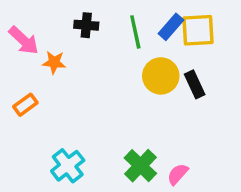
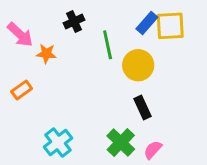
black cross: (86, 25) -> (74, 21), turned -30
green line: (135, 32) -> (108, 45), moved
black rectangle: (195, 84) -> (143, 108), moved

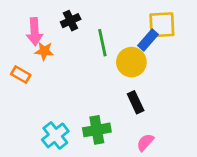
blue rectangle: (147, 23) -> (148, 40), moved
pink arrow: (20, 35) -> (35, 32), moved, turned 44
orange rectangle: (22, 90) -> (21, 75), moved, turned 66
green cross: (121, 142) -> (97, 130), moved, turned 36

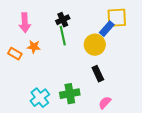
black cross: (71, 21) -> (63, 20), moved
green line: (102, 43) -> (63, 36), moved
orange star: (44, 51) -> (34, 47), moved

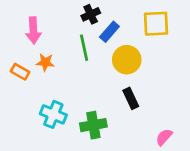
black cross: (63, 20) -> (91, 14), moved
blue rectangle: (107, 29) -> (109, 32), moved
cyan cross: (40, 98) -> (53, 114), moved, turned -30
pink semicircle: (105, 103) -> (164, 137), moved

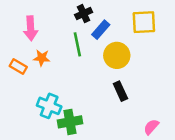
green cross: (93, 125) -> (70, 122), moved

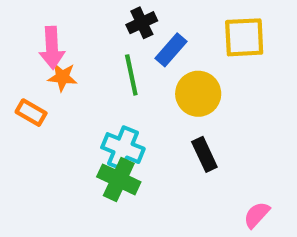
orange star: (42, 58) -> (62, 77), moved
cyan cross: (49, 106) -> (123, 148), moved
green cross: (70, 122) -> (119, 179), moved, turned 35

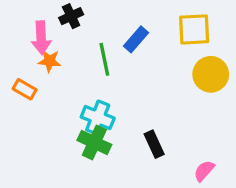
black cross: (142, 23) -> (71, 16), moved
yellow circle: (198, 94) -> (211, 74), moved
black rectangle: (204, 154) -> (154, 144), moved

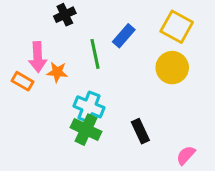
yellow square: (194, 29) -> (177, 27), turned 32
pink arrow: (41, 38) -> (38, 57), moved
orange star: (49, 61) -> (57, 72), moved
yellow circle: (211, 74) -> (172, 68), moved

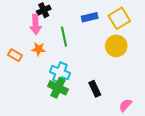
yellow square: (177, 27) -> (119, 18), turned 30
blue rectangle: (124, 36) -> (90, 17), moved, turned 35
pink arrow: (38, 57) -> (36, 24), moved

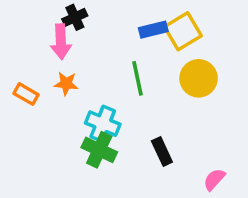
yellow square: (119, 18) -> (183, 31), moved
green line: (64, 37) -> (138, 78), moved

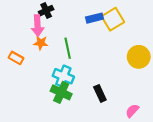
green line: (138, 78) -> (68, 48), moved
yellow circle: (199, 78) -> (139, 57), moved
orange star: (66, 84) -> (41, 43), moved

